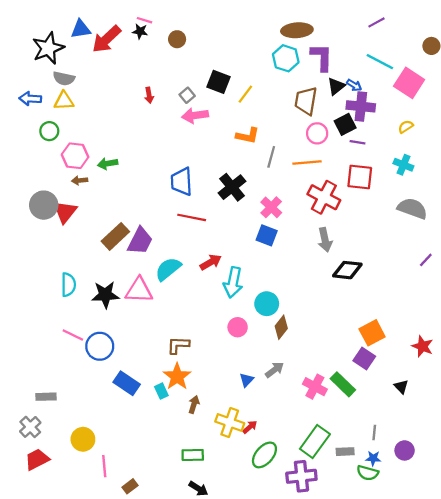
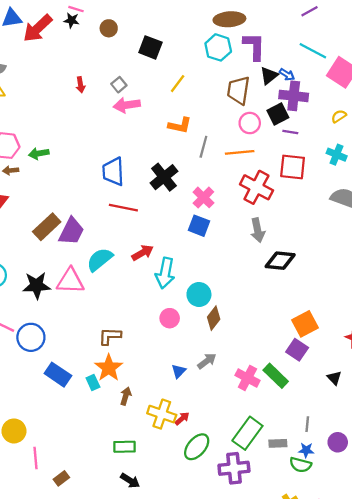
black square: (219, 82) -> (150, 47), moved

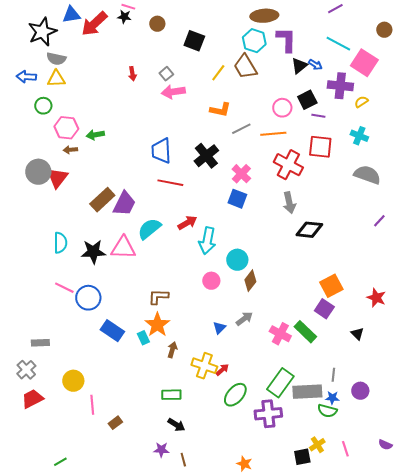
brown trapezoid: (238, 90) -> (245, 67), moved, turned -40
purple cross: (294, 96) -> (340, 86), moved
gray line: (203, 147) -> (241, 129), turned 48
gray rectangle: (278, 443) -> (307, 392), size x1.8

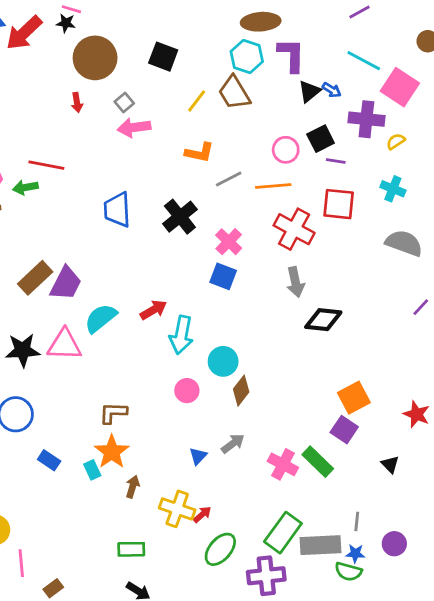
brown circle: (157, 24) -> (95, 58), moved, size x2.0
red line: (170, 183) -> (46, 165), moved
blue rectangle: (112, 331) -> (49, 460), size x0.7

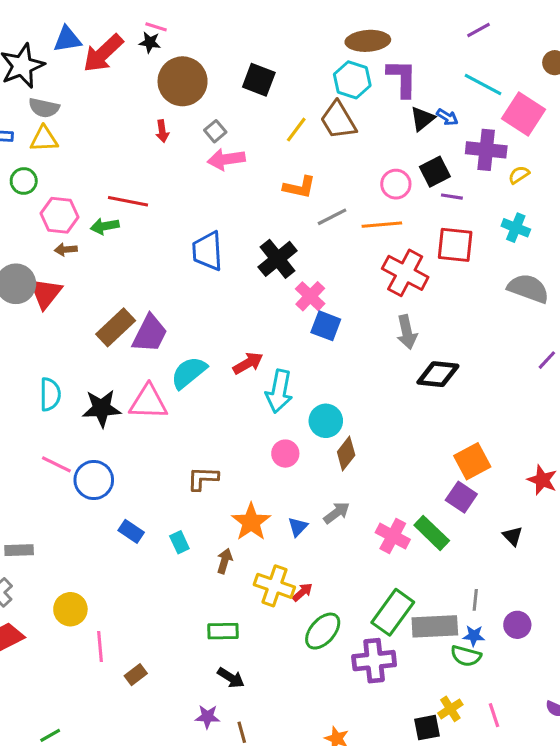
pink cross: (229, 242) -> (310, 296), moved
orange star: (112, 452) -> (251, 522), moved

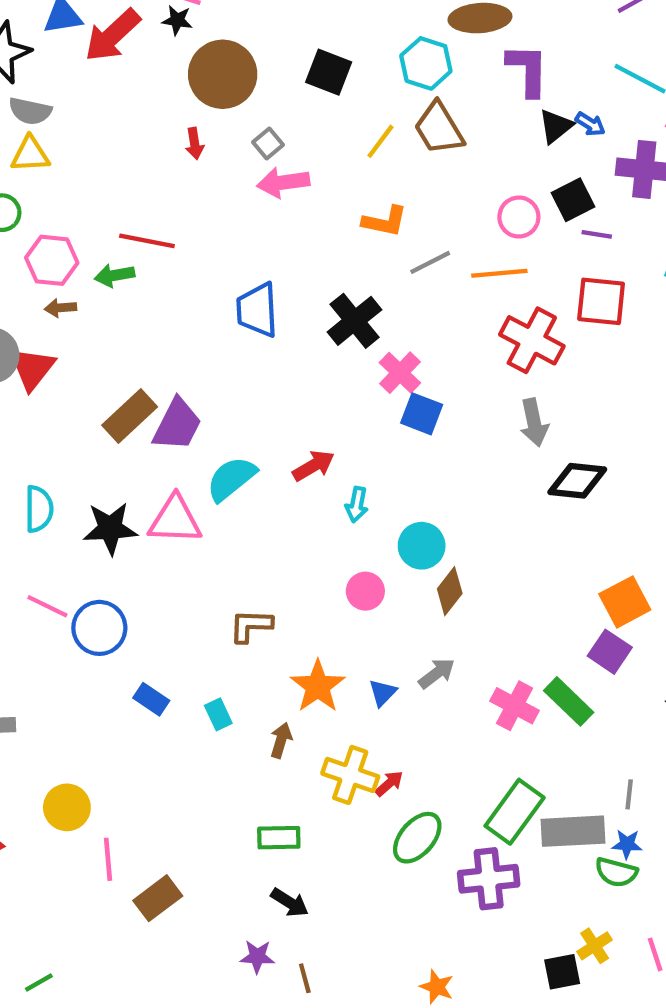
cyan hexagon: (352, 80) -> (426, 63), moved
cyan arrow: (279, 391) -> (357, 505), size x0.6
brown rectangle: (136, 675) -> (158, 898), size x1.5

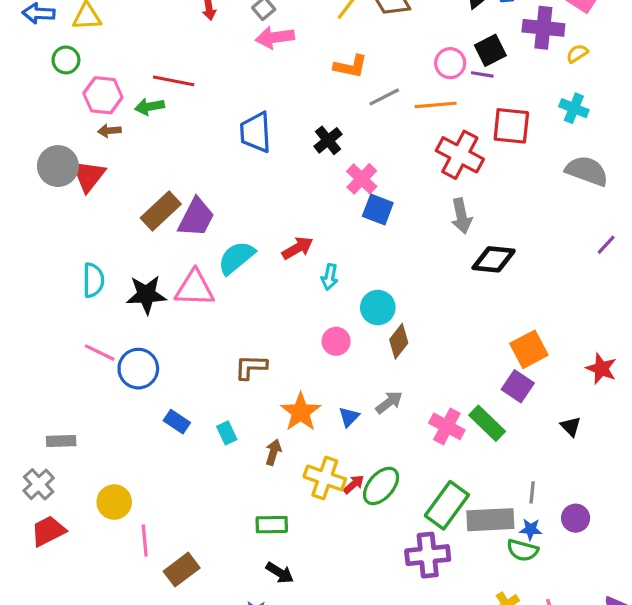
purple line: (597, 234) -> (482, 74), moved
black cross: (355, 321) -> (328, 140), size x0.7
green ellipse: (417, 838) -> (381, 486), moved

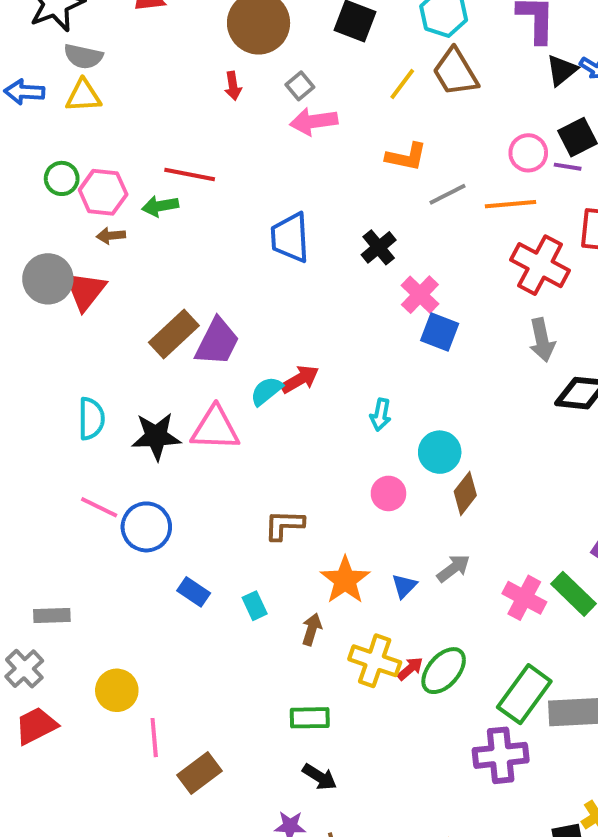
green circle: (66, 60) -> (62, 178), moved
red arrow: (297, 248) -> (300, 379), moved
cyan semicircle: (236, 258) -> (266, 391), size x0.7

